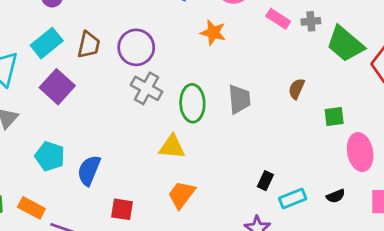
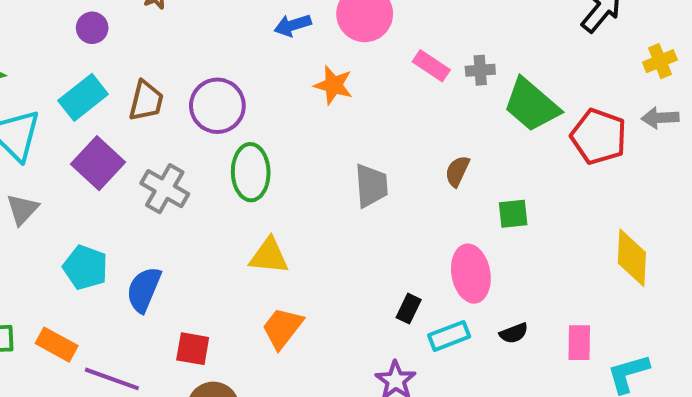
gray cross: (147, 88) -> (165, 189), moved
green ellipse: (192, 103) -> (251, 172), moved
pink ellipse: (360, 152) -> (471, 274), moved

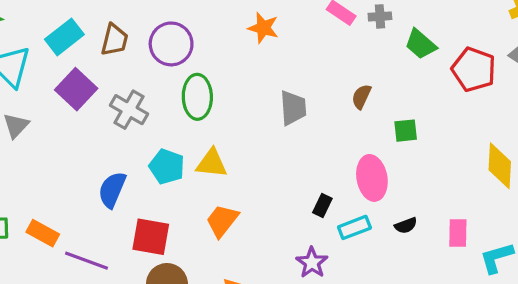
green trapezoid: (531, 105) -> (421, 44), size x0.7
cyan pentagon: (85, 267) -> (167, 167), moved
red square: (193, 349) -> (151, 237), size x1.4

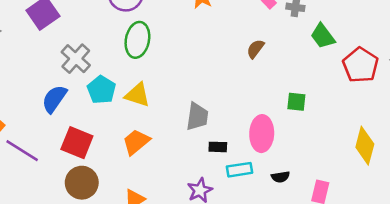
brown semicircle: (361, 97) -> (255, 49), moved
gray trapezoid: (293, 108) -> (197, 117), moved
gray cross: (129, 110) -> (76, 59), moved
black rectangle: (322, 206) -> (218, 147), turned 54

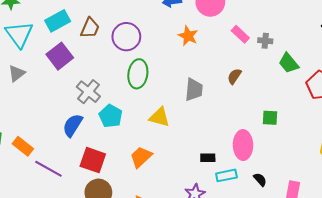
yellow triangle: (137, 95) -> (159, 117), moved
gray trapezoid: (197, 117) -> (194, 90), moved
black semicircle: (280, 177) -> (260, 180), turned -120

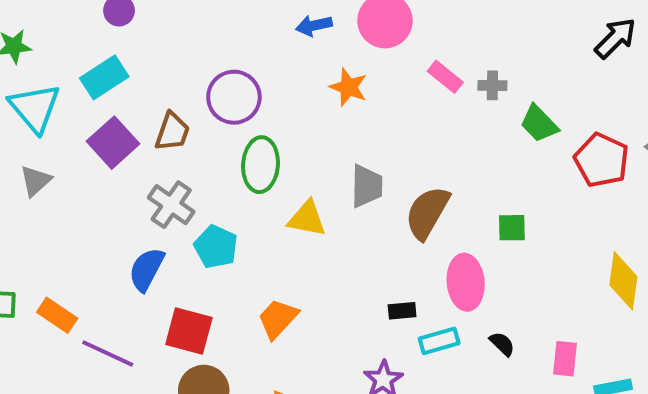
brown trapezoid: (90, 28) -> (172, 132), moved
brown semicircle: (234, 76) -> (427, 213), moved, size x1.8
yellow triangle: (159, 117) -> (307, 219), moved

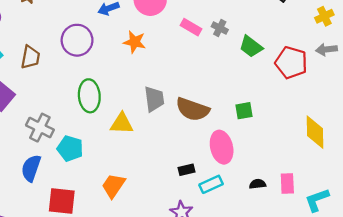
gray cross: (492, 85) -> (220, 28), turned 35
purple circle: (234, 97) -> (77, 40), moved
brown trapezoid: (172, 132) -> (30, 57), moved
brown semicircle: (427, 213) -> (193, 109), turned -92
black semicircle: (502, 344) -> (258, 184), moved, turned -42

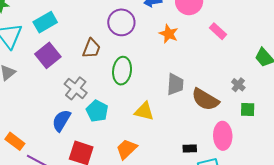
gray cross: (220, 28) -> (238, 85), moved
brown trapezoid: (30, 57) -> (91, 48), moved
yellow triangle: (122, 124) -> (144, 111), moved

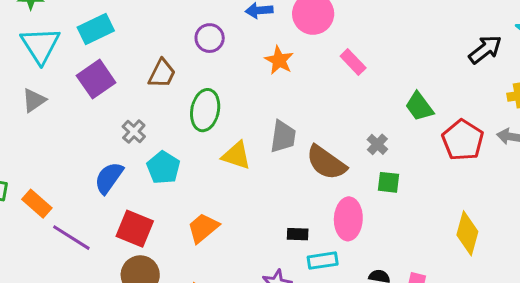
purple circle: (121, 22) -> (210, 38), size x0.7
gray cross: (76, 88) -> (134, 132), size x0.7
yellow triangle: (144, 111) -> (236, 156), moved

